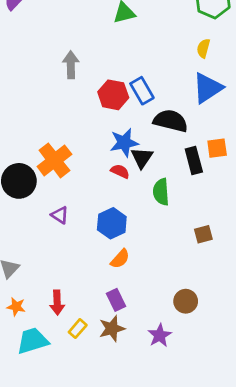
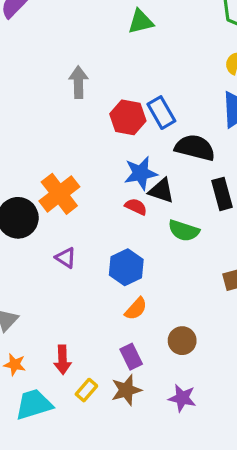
black triangle: (142, 158) -> (161, 191), turned -45
green semicircle: (161, 192) -> (184, 231), turned -68
brown circle: (186, 301) -> (182, 341), moved
purple star: (160, 335) -> (182, 398), turned -30

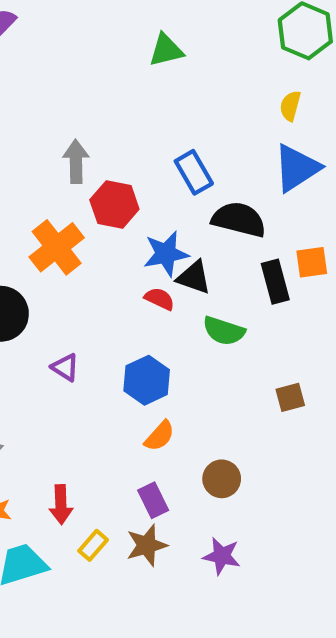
gray arrow: (78, 82) -> (76, 162), moved
red hexagon: (128, 117) -> (114, 204), moved
orange cross: (59, 194) -> (57, 247), moved

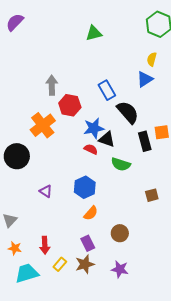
blue triangle: (297, 168) -> (145, 79), moved, size x0.7
black semicircle: (239, 219) -> (128, 112), turned 35
purple triangle: (65, 367) -> (46, 191), moved

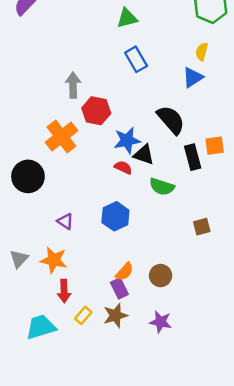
blue rectangle: (107, 90) -> (136, 59), moved
orange semicircle: (91, 213) -> (125, 272), moved
orange star: (15, 248) -> (54, 260), moved, size x1.5

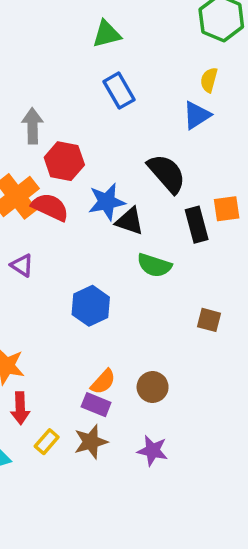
red semicircle: (123, 167) -> (50, 207), moved, size x1.5
purple triangle: (65, 221) -> (22, 265), moved
brown square: (202, 227) -> (209, 320), turned 30
purple rectangle: (119, 288) -> (96, 405), turned -42

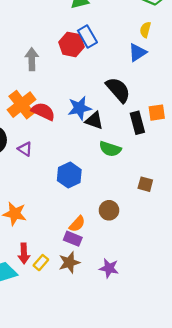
red hexagon: (64, 161) -> (72, 44), moved
brown circle: (153, 387) -> (109, 210), moved
red arrow: (20, 408) -> (24, 253), moved

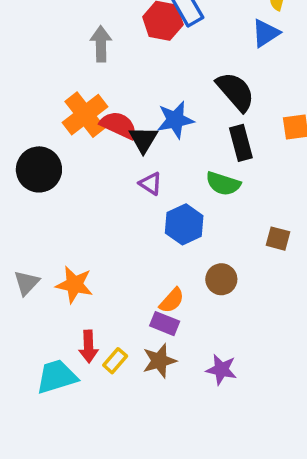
black triangle: (94, 121) -> (143, 139), moved, turned 42
black rectangle: (137, 123) -> (241, 143), moved
purple triangle: (25, 149) -> (151, 184), moved
blue hexagon: (69, 175) -> (184, 224), moved

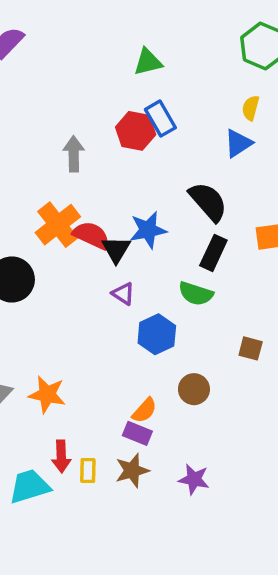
black rectangle: (241, 143) -> (213, 253), turned 40
yellow rectangle: (115, 361) -> (88, 471), turned -40

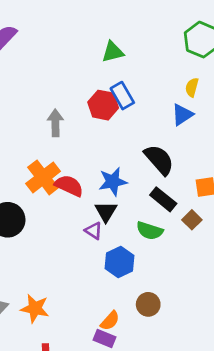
black triangle: (116, 249) -> (106, 212), moved
black rectangle: (213, 253) -> (163, 199), turned -76
brown square: (251, 348) -> (192, 220), moved, turned 30

